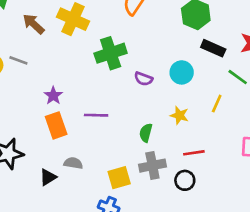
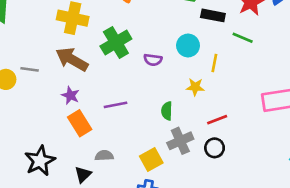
brown arrow: (34, 24) -> (72, 59), moved, size x1.4
yellow line: (217, 104) -> (214, 63), moved

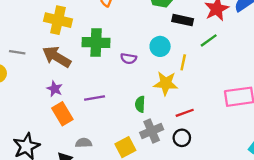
green line: (243, 38) -> (209, 40), turned -60
green cross: (116, 42) -> (96, 43), turned 32
gray line: (30, 69) -> (17, 52), moved
yellow star: (195, 87) -> (166, 83), size x1.5

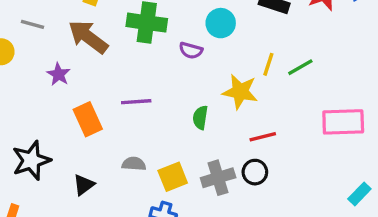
green line: (209, 40) -> (300, 67), moved
cyan circle: (160, 46) -> (221, 23), moved
purple star: (55, 89) -> (59, 74), moved
gray cross: (152, 131) -> (218, 178), moved
gray semicircle: (84, 143) -> (134, 164), moved

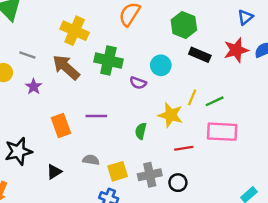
purple star: (59, 74) -> (34, 87), moved
pink rectangle: (343, 122) -> (222, 132), moved
black circle: (255, 172) -> (178, 183), moved

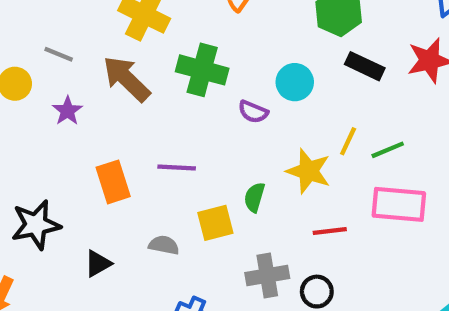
yellow square: (118, 171) -> (215, 223), moved

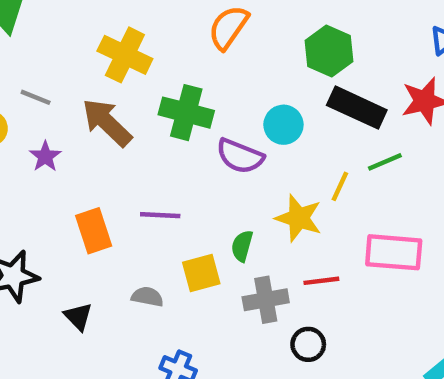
black rectangle: (365, 66) -> (357, 108), size x1.4
purple semicircle: (253, 112) -> (240, 156), size x1.5
green line: (388, 150) -> (385, 162), moved
black triangle: (98, 264) -> (78, 317), turned -44
gray cross: (267, 276) -> (266, 300), moved

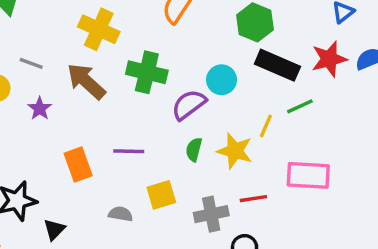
purple semicircle: (240, 156) -> (189, 105), turned 123
green semicircle: (242, 246) -> (194, 149), moved
black triangle: (78, 317) -> (54, 229), moved, turned 30

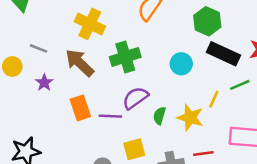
green cross: (147, 72) -> (125, 57), turned -32
purple semicircle: (189, 105) -> (135, 98), moved
orange rectangle: (78, 165) -> (80, 108), moved

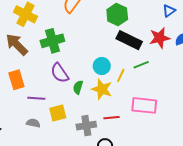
cyan circle: (181, 64) -> (102, 66), moved
purple semicircle: (135, 98) -> (60, 73), turned -90
purple line: (110, 116) -> (36, 98), moved

